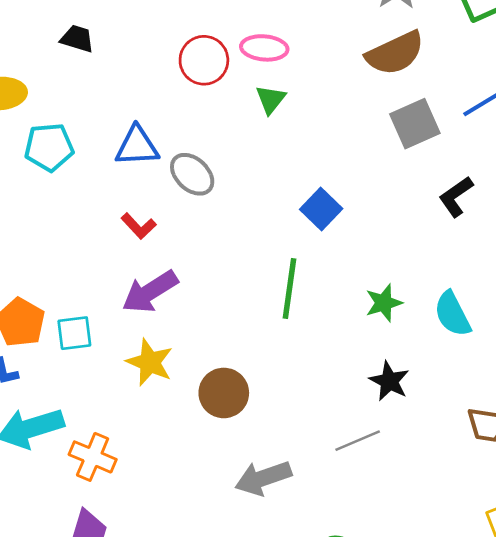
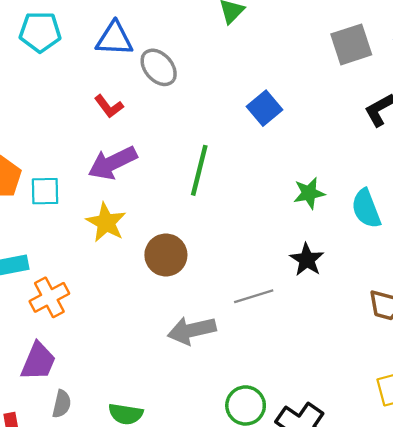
green line: (290, 288) -> (199, 170), moved
gray line: (358, 441) -> (254, 296), moved
orange cross: (93, 457) -> (49, 297), turned 33

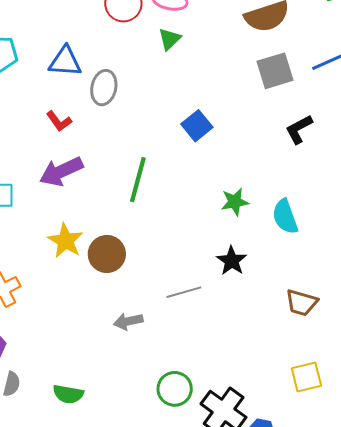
gray ellipse: (159, 67) -> (104, 88), turned 52
yellow star: (106, 223) -> (65, 241), moved
gray arrow: (192, 330) -> (128, 321), size x0.7

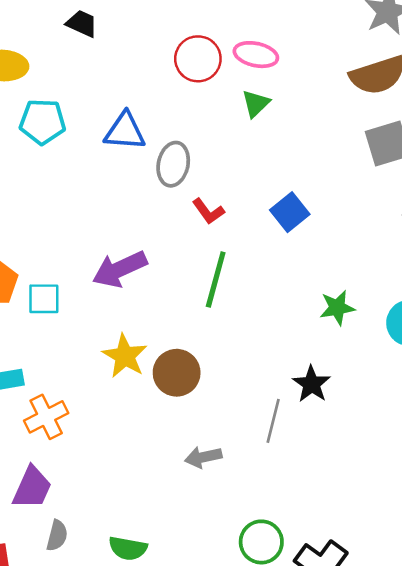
red L-shape: (59, 121) -> (208, 211), moved
black star: (232, 261) -> (312, 384), moved
gray line: (184, 292) -> (273, 421), turned -60

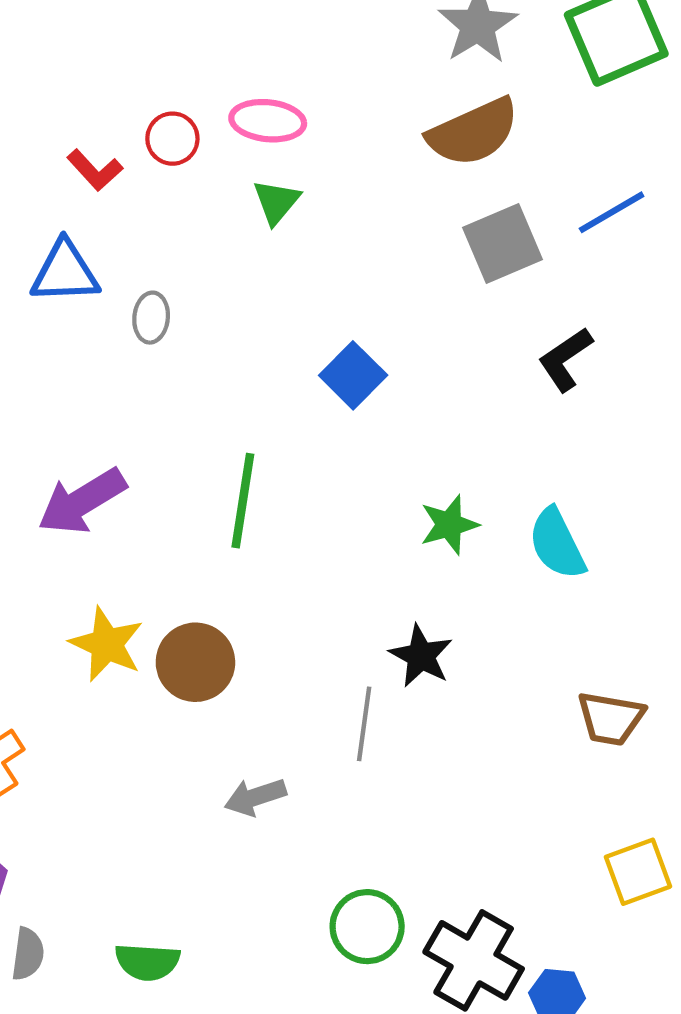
red circle: (198, 59) -> (172, 139), size x0.7
gray ellipse: (173, 164) -> (151, 318), size x0.7
red L-shape: (208, 211) -> (95, 170), moved

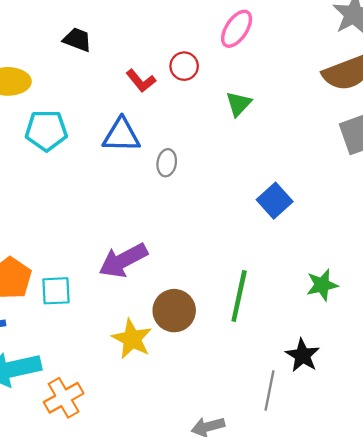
pink ellipse: (268, 121) -> (237, 29), moved, turned -66
green line: (243, 501) -> (239, 296), moved
brown circle: (195, 662) -> (174, 311), moved

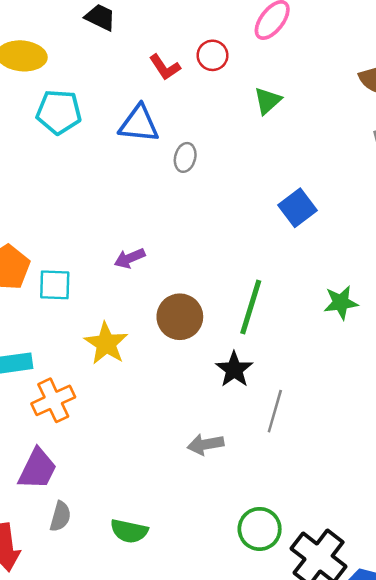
purple arrow: (123, 260) -> (130, 258), size x0.6
yellow star: (132, 339) -> (106, 343), moved
black star: (303, 355) -> (234, 369), moved

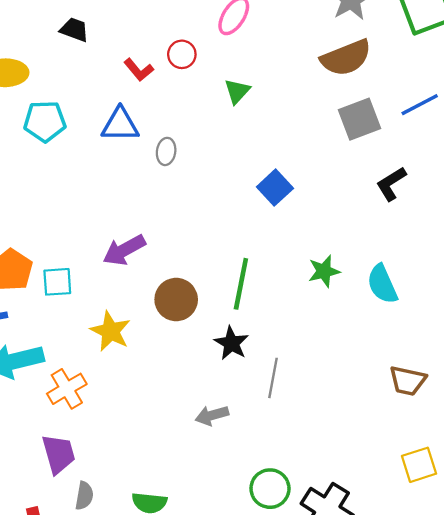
purple arrow: (130, 258) -> (124, 250), size x1.5
purple trapezoid: (37, 469) -> (59, 454), turned -36

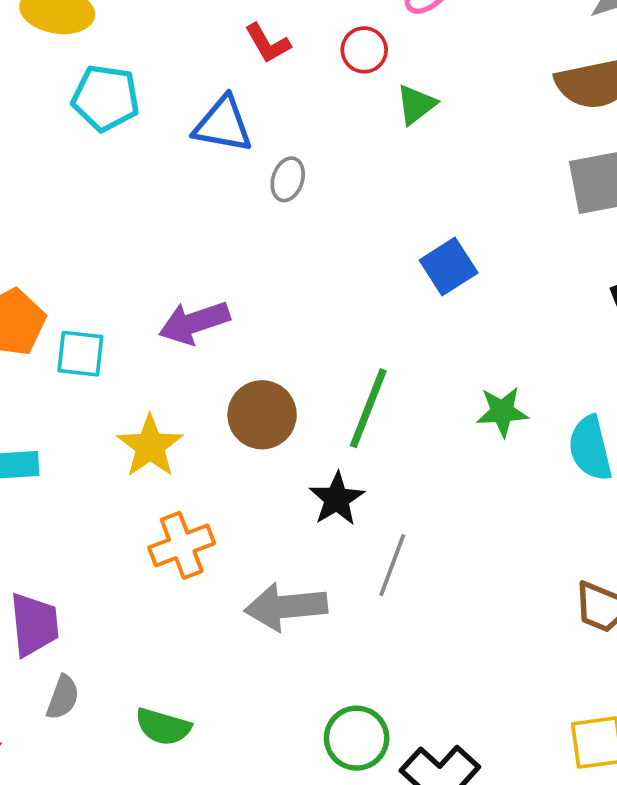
red circle: (182, 54) -> (364, 50), moved
orange cross: (67, 389) -> (182, 545), moved
gray arrow: (212, 415) -> (286, 607), size x1.5

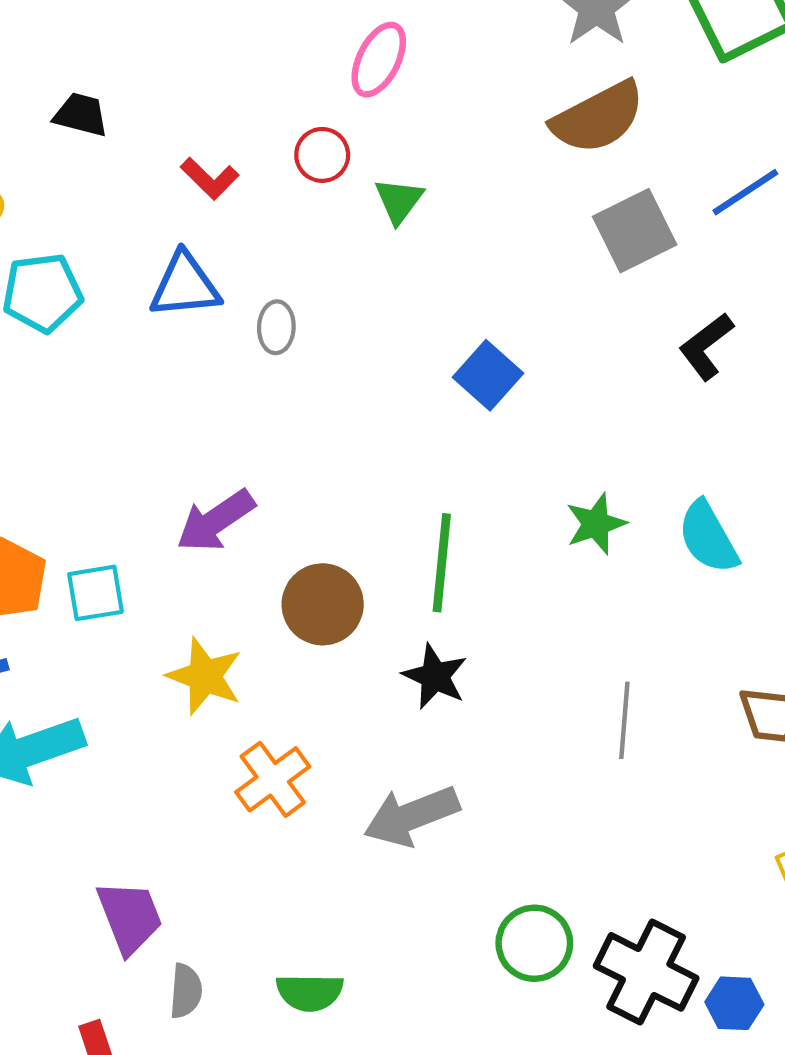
gray line: (392, 565) -> (624, 720), moved

